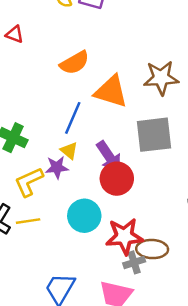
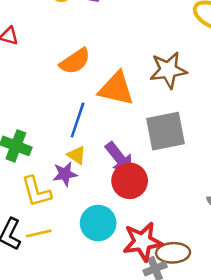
yellow L-shape: (29, 182) -> (36, 192), turned -76

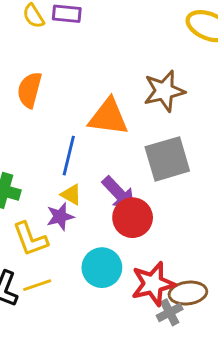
orange semicircle: (75, 61) -> (30, 90), moved, turned 144

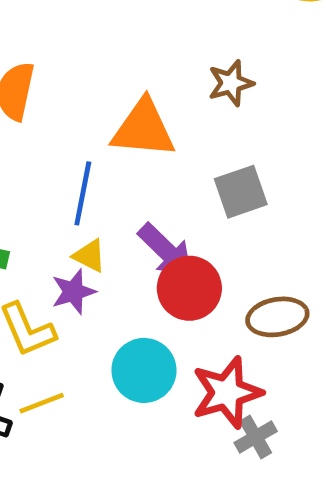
brown star: (164, 91) -> (231, 83), size x0.7
gray square: (167, 159) -> (241, 192), size x0.7
brown ellipse: (188, 293) -> (277, 317), moved

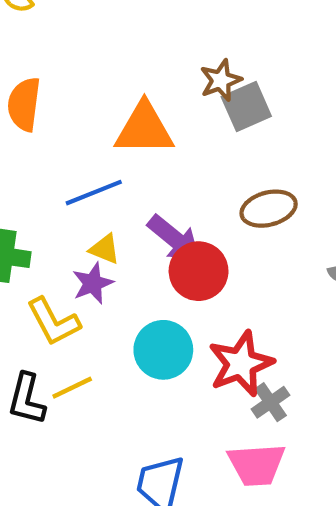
gray square: (241, 192) -> (246, 107), moved
blue line: (83, 193) -> (94, 193), turned 62
brown ellipse: (277, 317) -> (269, 209), moved

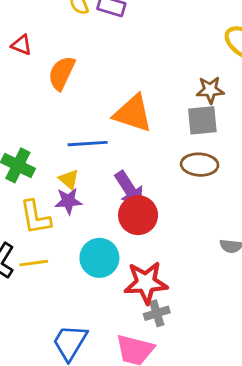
brown star: (221, 80) -> (210, 90), moved
brown ellipse: (269, 209) -> (200, 165), moved
yellow triangle: (105, 249) -> (69, 179), moved

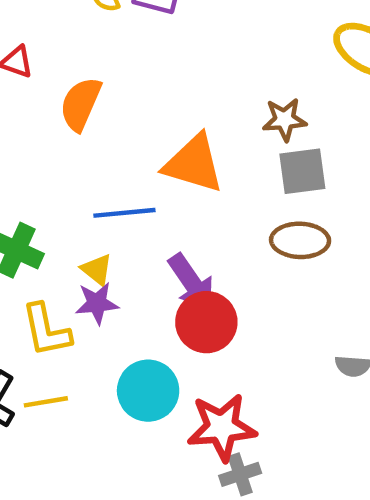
brown star: (210, 90) -> (285, 120), moved

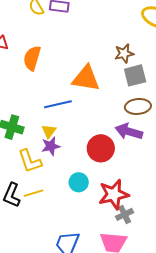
yellow triangle: (97, 270) -> (49, 131), turned 35
purple arrow: (191, 282) -> (129, 131), moved, turned 148
cyan circle: (148, 391) -> (79, 182), size x0.7

